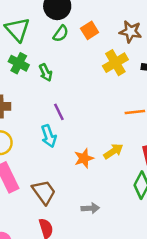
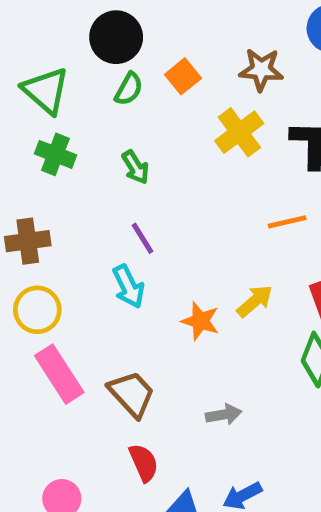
green arrow: (46, 72) -> (135, 167), moved
orange star: (84, 158) -> (200, 321), turned -30

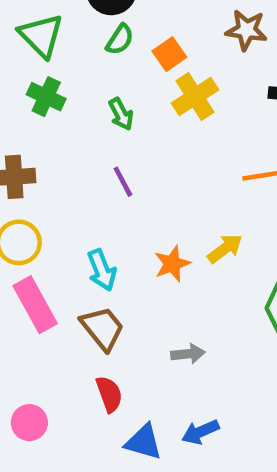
orange square: (183, 76) -> (169, 54), moved
yellow cross: (239, 132) -> (195, 96), moved
cyan arrow: (128, 286) -> (102, 270), moved
orange star: (200, 321) -> (172, 264), turned 30

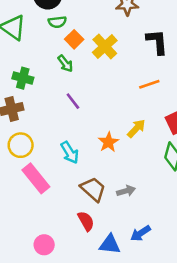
green semicircle: (120, 40) -> (57, 22), turned 60
orange square: (169, 54) -> (74, 39), moved
green cross: (46, 97) -> (23, 78), moved
brown trapezoid: (102, 328) -> (93, 189), moved

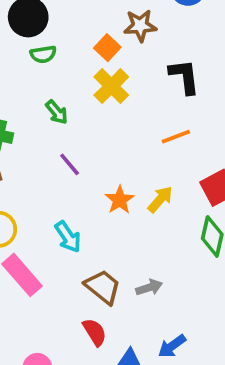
orange square: (74, 39) -> (107, 48), moved
orange star: (108, 142) -> (120, 200), moved

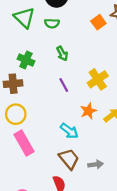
green semicircle: (43, 54) -> (52, 23), moved
yellow cross: (111, 86) -> (98, 79), moved
cyan arrow: (68, 237) -> (69, 131), moved, turned -30

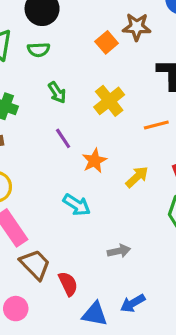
yellow cross: (98, 79) -> (109, 101), moved
orange star: (88, 111) -> (94, 161), moved
brown trapezoid: (69, 159) -> (35, 264), moved

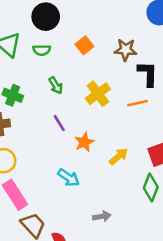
brown star: (137, 27) -> (126, 50), moved
orange square: (107, 42) -> (84, 45), moved
orange line: (156, 125) -> (138, 103), moved

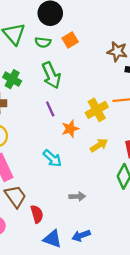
orange square: (84, 45) -> (70, 40), moved
green arrow: (56, 85) -> (51, 75), size x1.6
yellow cross: (98, 94) -> (97, 110), moved

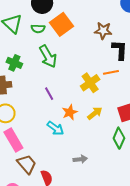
orange square: (70, 40) -> (61, 24), size x1.6
purple line: (50, 109) -> (49, 94), moved
orange star: (70, 129) -> (70, 112), moved

